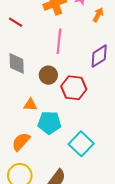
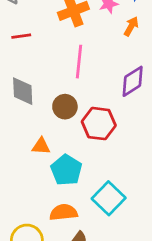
red line: (16, 22) -> (21, 36), turned -40
cyan pentagon: (49, 123) -> (66, 170), turned 30
orange semicircle: (21, 142) -> (64, 212), moved, turned 42

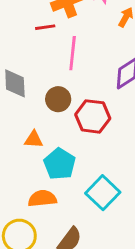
red line: (21, 36) -> (45, 27), moved
orange semicircle: (64, 212) -> (42, 198), moved

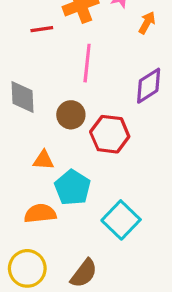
red line: (45, 27) -> (42, 29), moved
orange semicircle: (42, 198) -> (40, 213), moved

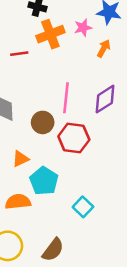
pink line: (87, 63) -> (66, 98), moved
orange triangle: (43, 160) -> (21, 159), turned -30
cyan square: (121, 220) -> (83, 207), size x0.7

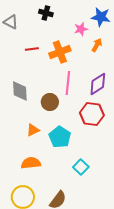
orange cross: (50, 34) -> (60, 52), moved
red hexagon: (74, 138) -> (92, 114), moved
cyan pentagon: (44, 181) -> (60, 137), moved

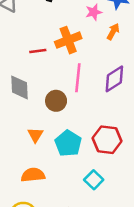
red line: (32, 49) -> (38, 51), moved
red hexagon: (92, 114) -> (107, 140), moved
orange triangle: (33, 130) -> (35, 135), turned -32

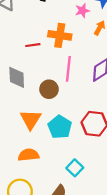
orange cross: (68, 40) -> (60, 35), turned 30
orange triangle: (35, 135) -> (31, 119), size x1.5
cyan square: (94, 180) -> (75, 168), moved

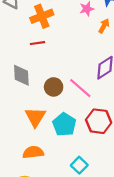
orange cross: (60, 35) -> (42, 16), moved, turned -30
pink line: (68, 69) -> (80, 88), moved, turned -55

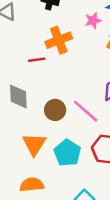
orange cross: (42, 16) -> (59, 40), moved

